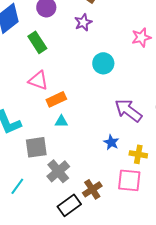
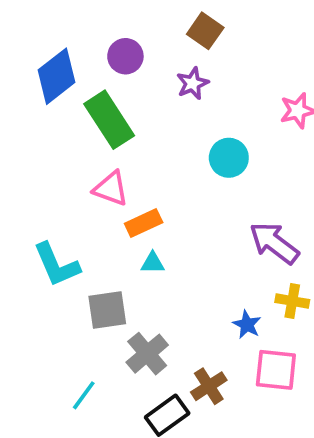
green rectangle: (37, 42) -> (109, 120), size x1.4
blue star: (111, 142) -> (247, 325), moved
yellow cross: (138, 154) -> (292, 301), moved
cyan line: (17, 186) -> (84, 395), moved

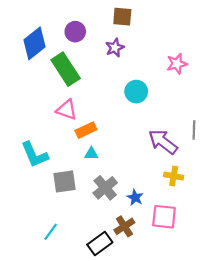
brown square: (205, 31) -> (122, 17), turned -30
blue star: (247, 325) -> (135, 197), moved
gray cross: (147, 354) -> (105, 188), moved

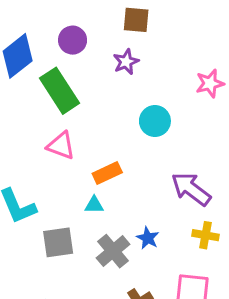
orange rectangle: (86, 130) -> (107, 173), moved
blue star: (135, 197) -> (148, 238), moved

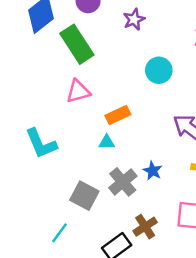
pink triangle: (61, 146) -> (78, 91), turned -35
gray square: (58, 242) -> (84, 196), moved, turned 36

